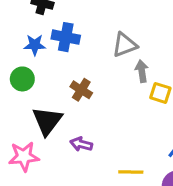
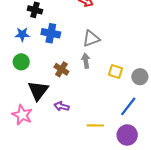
blue star: (35, 45) -> (22, 34), moved
gray arrow: (142, 71) -> (86, 61), moved
pink star: (24, 157) -> (22, 115), turned 30

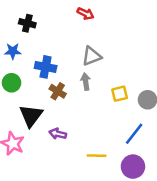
blue cross: (51, 33) -> (46, 67), moved
yellow square: (116, 71) -> (120, 94), turned -32

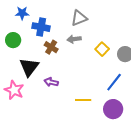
blue star: (13, 51) -> (22, 13), moved
gray arrow: (86, 82) -> (74, 39), turned -88
yellow square: (120, 94) -> (102, 49), turned -32

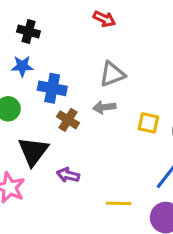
yellow square: (102, 49) -> (148, 123), turned -32

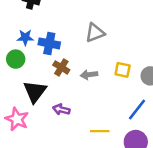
blue star: (22, 66) -> (25, 37), moved
gray arrow: (104, 107) -> (89, 75), moved

